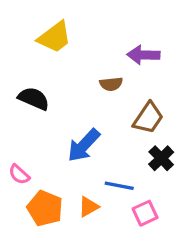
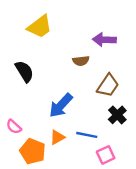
black semicircle: (34, 98) -> (24, 71), turned 35
orange triangle: (89, 207) -> (57, 137), moved

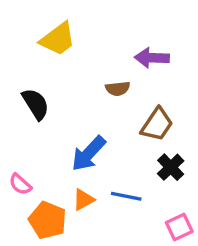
pink square: (106, 155) -> (179, 227), moved

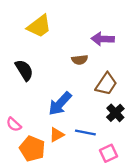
pink square: (179, 227) -> (108, 153), moved

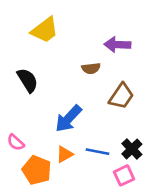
black cross: (115, 113) -> (132, 149), moved

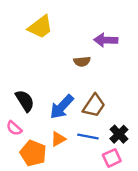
black semicircle: (27, 80) -> (25, 101), moved
brown trapezoid: (121, 96) -> (94, 106), moved

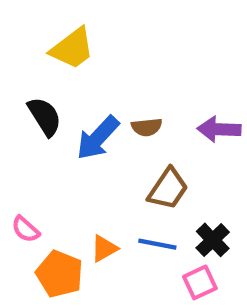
purple arrow: (106, 40) -> (219, 129), moved
brown semicircle: (82, 62) -> (147, 127), moved
black semicircle: (25, 101) -> (45, 117), moved
blue arrow: (62, 107) -> (98, 138), moved

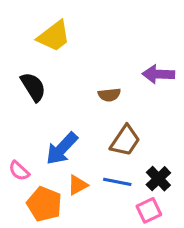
purple arrow: (219, 129) -> (158, 74), moved
blue arrow: (98, 138) -> (62, 149), moved

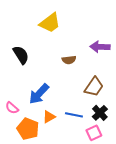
yellow trapezoid: (54, 36) -> (50, 23), moved
brown trapezoid: (125, 141) -> (94, 87), moved

